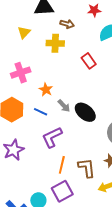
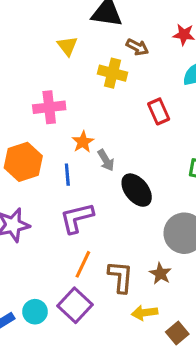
yellow triangle: (24, 32) -> (67, 46), turned -32
gray arrow: (64, 106) -> (106, 160), moved
blue line: (41, 112) -> (67, 175), turned 48
purple square: (62, 191) -> (75, 305), turned -30

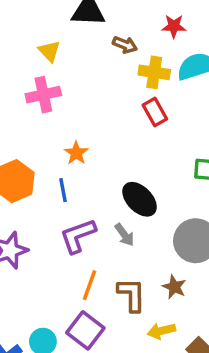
yellow cross: (112, 73) -> (154, 72), moved
pink cross: (49, 107) -> (43, 95), moved
gray arrow: (106, 160) -> (124, 235), moved

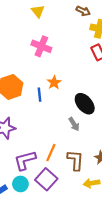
pink cross: (43, 95) -> (41, 46), moved, turned 30
orange star: (76, 153) -> (54, 83), moved
purple L-shape: (78, 236) -> (25, 160), moved

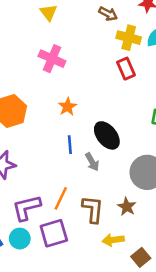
blue line: (39, 95) -> (70, 145), moved
purple square: (46, 179) -> (54, 233), turned 30

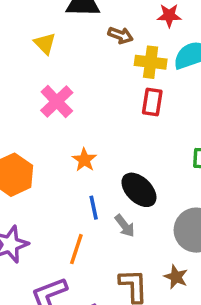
pink cross: (52, 59) -> (57, 101), turned 30
red rectangle: (126, 69) -> (152, 102), turned 40
orange line: (61, 198) -> (76, 249), moved

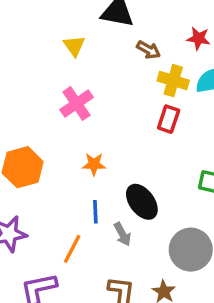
orange star: (84, 160) -> (94, 164), turned 30

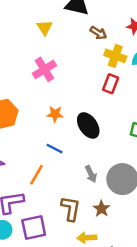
black ellipse: (142, 202) -> (88, 125), moved
blue line: (95, 212) -> (54, 149), turned -63
gray arrow: (122, 234) -> (91, 174), moved

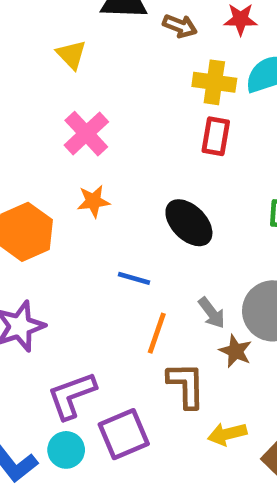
brown arrow: (98, 33) -> (180, 26), moved
orange star: (55, 114) -> (93, 201), moved
orange line: (36, 175) -> (157, 333), moved
brown star: (101, 209) -> (235, 351), moved

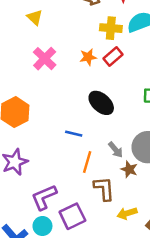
red rectangle: (216, 136) -> (113, 57), turned 42
orange star: (93, 201) -> (88, 57), moved

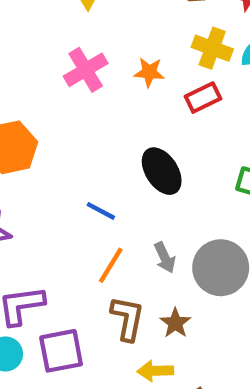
orange star: (88, 57) -> (149, 72), moved
brown star: (129, 169) -> (175, 323), moved

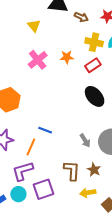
black ellipse: (162, 171) -> (95, 96), moved
blue line: (101, 211) -> (45, 130), moved
orange line: (111, 265) -> (31, 147), moved

